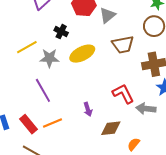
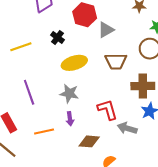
gray star: (49, 58) -> (69, 93), moved
orange line: (52, 123) -> (44, 132), moved

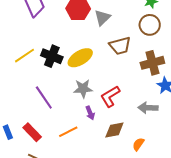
black cross: (57, 37) -> (52, 56), moved, size x1.5
red L-shape: (107, 110) -> (110, 96), moved, turned -90

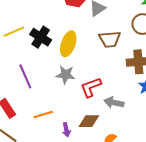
yellow ellipse: (80, 58) -> (68, 44), turned -50
gray arrow: (148, 108) -> (114, 102), moved
purple arrow: (90, 113) -> (66, 130), moved

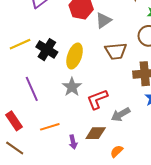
gray star: (65, 75) -> (72, 87), turned 30
gray arrow: (114, 102) -> (121, 114), turned -42

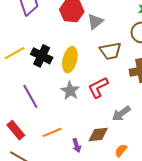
red L-shape: (97, 99) -> (98, 87), moved

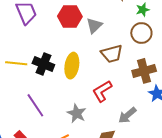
yellow line: (15, 53) -> (16, 63), turned 40
gray star: (70, 91) -> (77, 113), moved

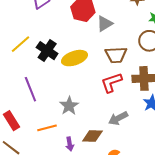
yellow line: (16, 63) -> (21, 44), turned -60
yellow ellipse: (72, 66) -> (74, 58), turned 50
red L-shape: (102, 91) -> (111, 83), moved

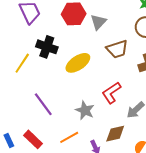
black cross: (47, 51) -> (47, 47), moved
red L-shape: (111, 83) -> (111, 93), moved

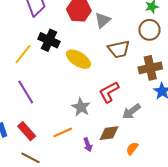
yellow ellipse: (78, 63) -> (78, 59), turned 60
purple line: (43, 104) -> (26, 92), moved

